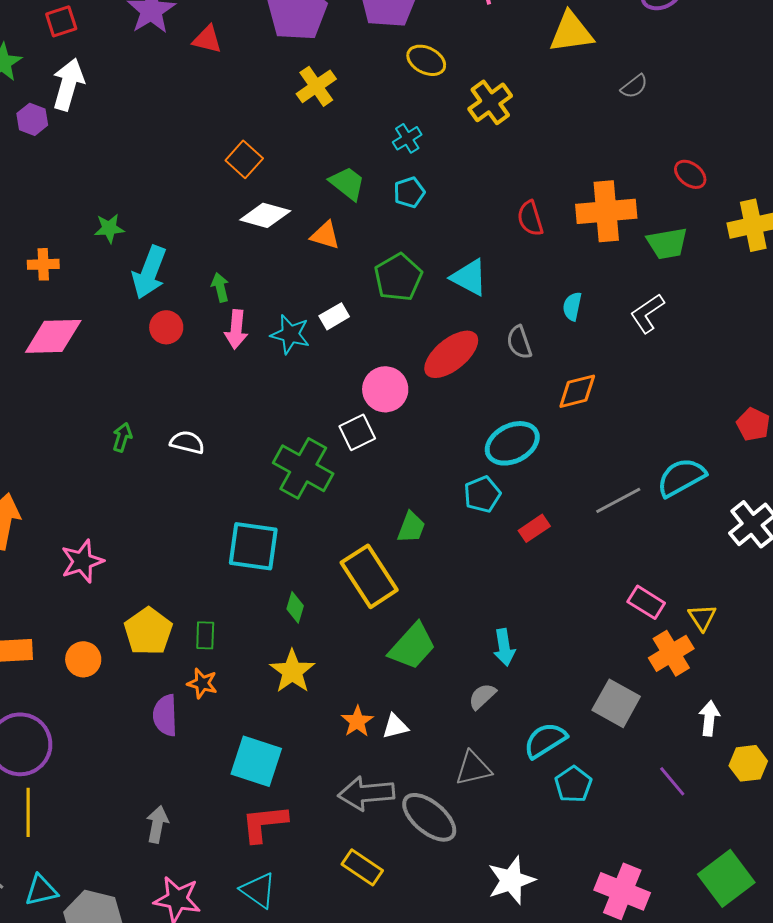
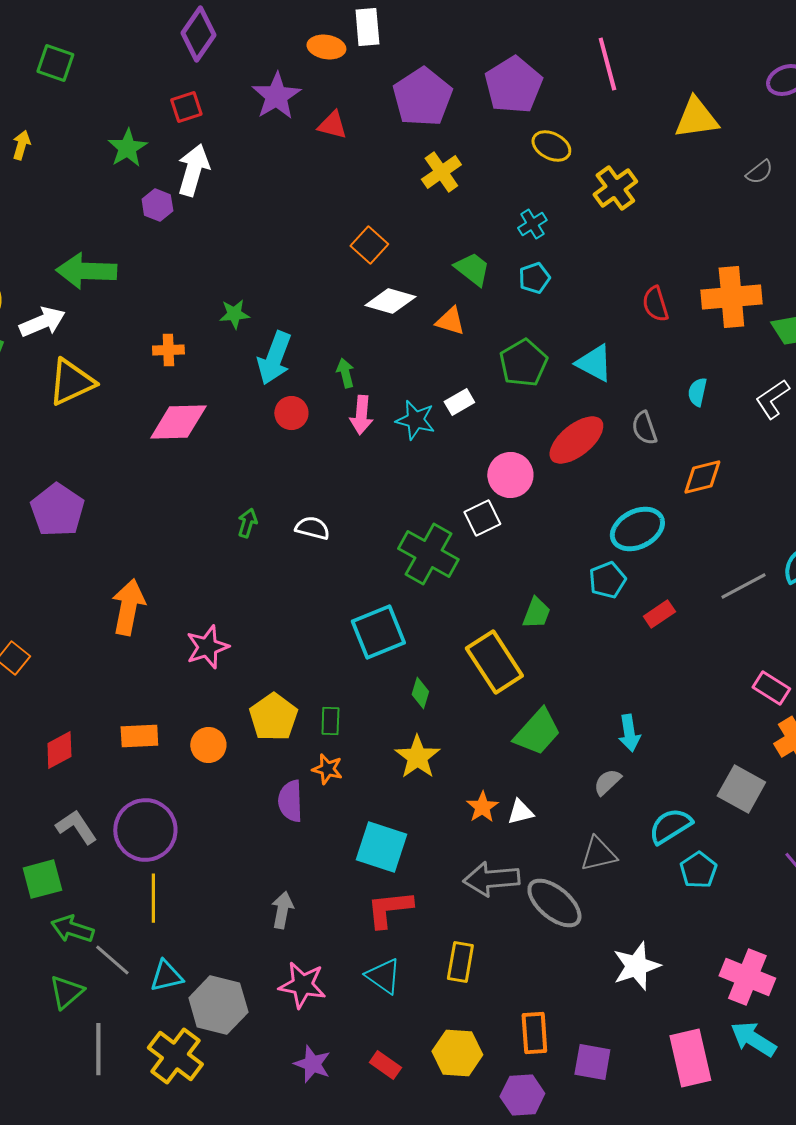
cyan square: (253, 546) -> (378, 632), turned -30
yellow rectangle: (362, 867) -> (460, 962), moved, turned 66

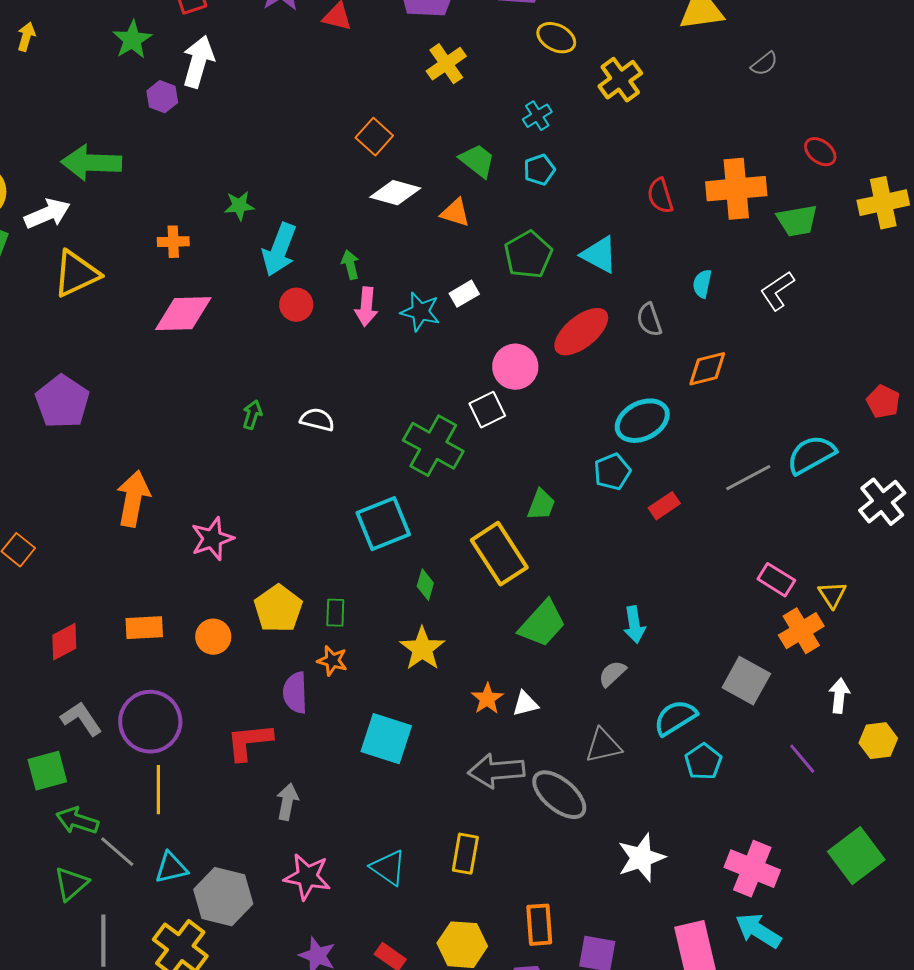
red L-shape: (389, 909) -> (249, 742), moved

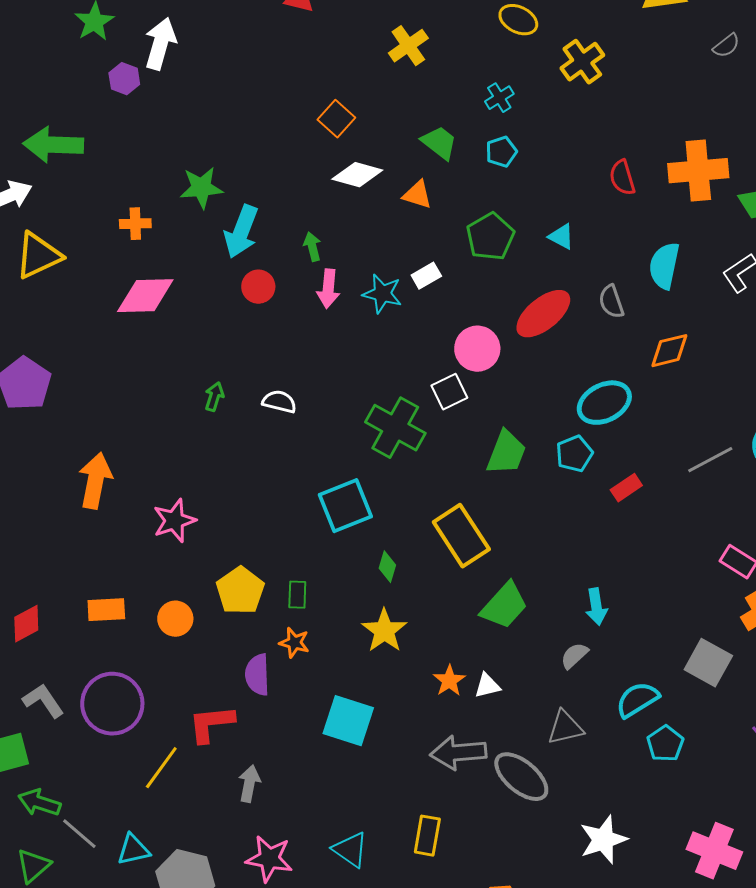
green star: (239, 206) -> (201, 188), size x1.4
cyan triangle: (599, 255) -> (561, 237), size x0.7
cyan semicircle: (702, 284) -> (664, 266), size x1.6
green trapezoid: (541, 505) -> (506, 453), moved, size x1.4
yellow line: (158, 790) -> (161, 768), moved, turned 36

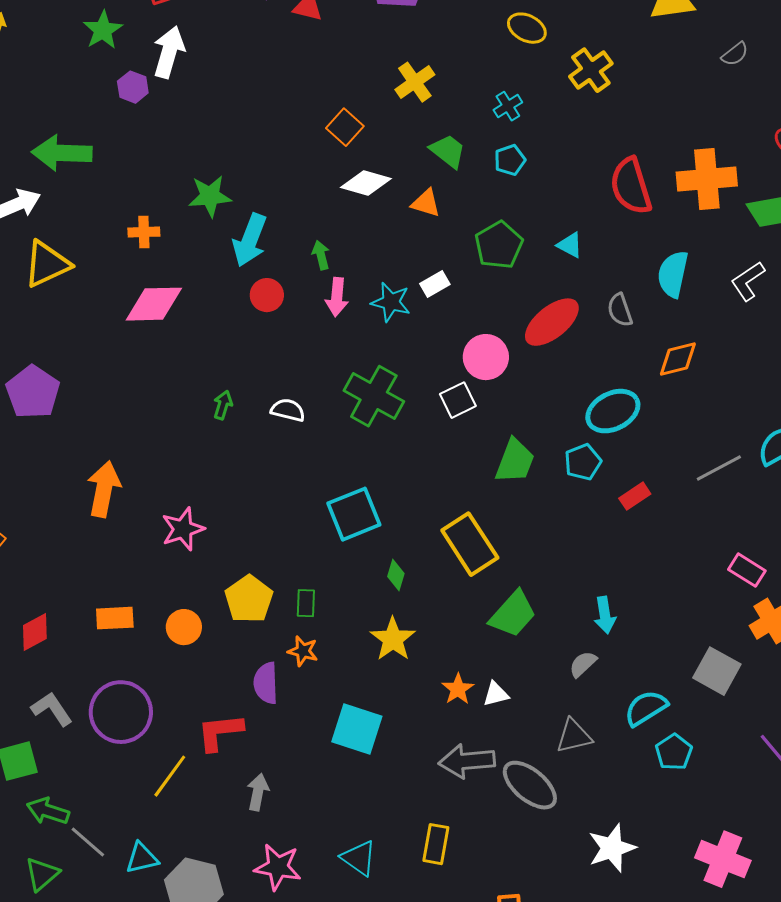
yellow cross: (408, 46) -> (415, 82), moved
red semicircle: (622, 178) -> (631, 186), size x1.6
green cross: (395, 428) -> (374, 396), moved

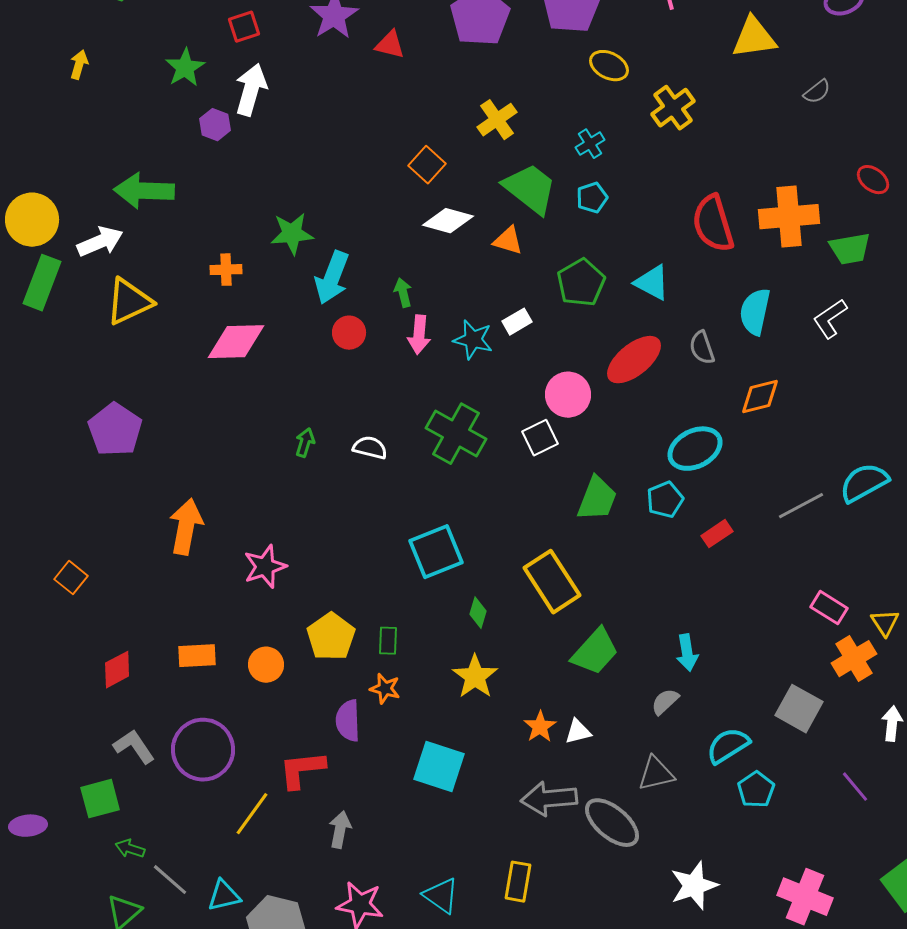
green trapezoid: (448, 151) -> (530, 189), size x1.5
cyan triangle: (570, 245) -> (652, 283), size x1.4
green arrow: (48, 811) -> (130, 849), size x0.7

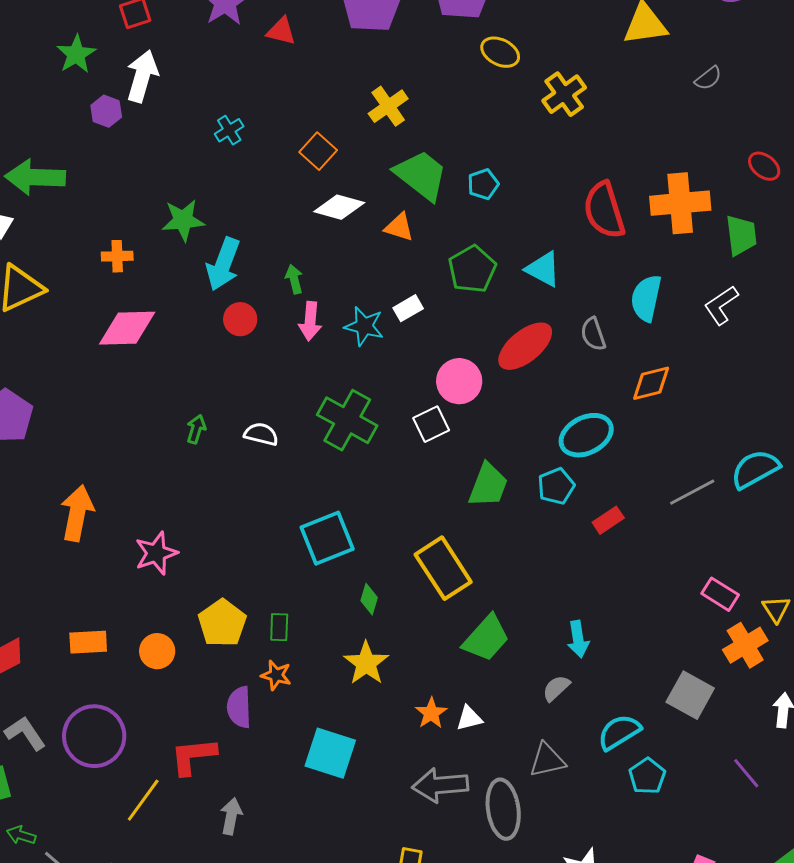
cyan cross: (590, 144) -> (229, 130), moved
green trapezoid: (850, 249) -> (741, 235), turned -87
gray ellipse: (612, 823) -> (503, 809), turned 42

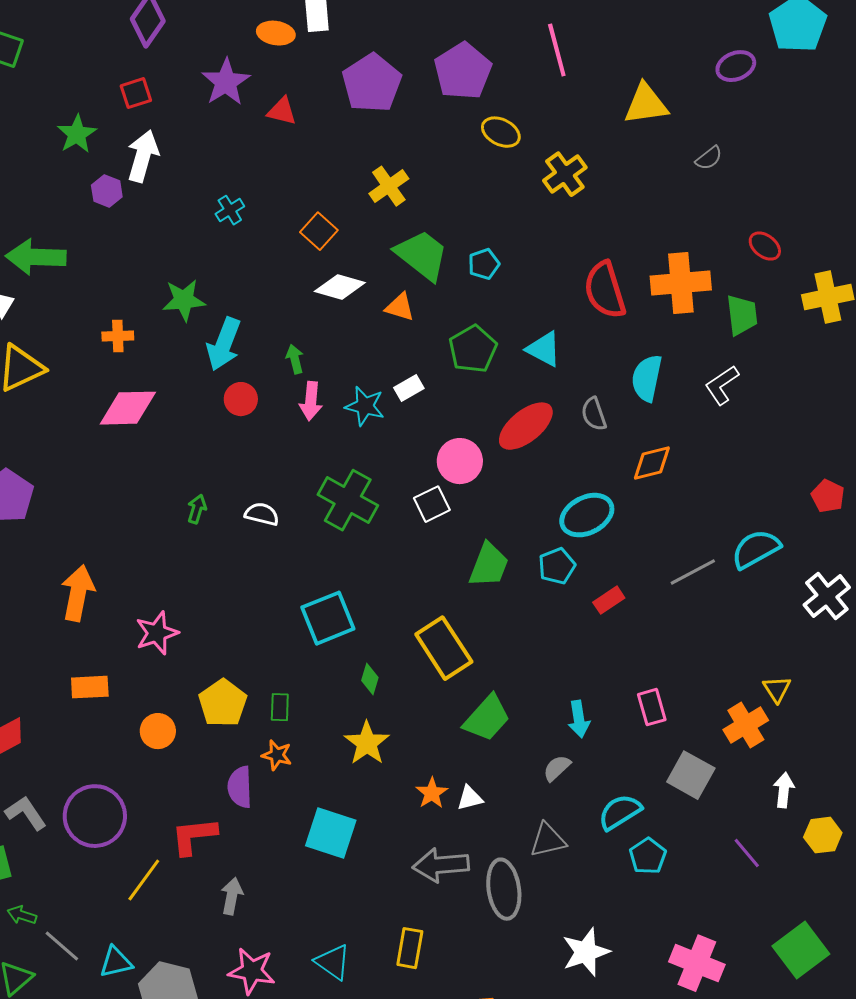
pink rectangle: (720, 594) -> (652, 707), moved, turned 42
orange rectangle: (88, 642) -> (90, 687), moved

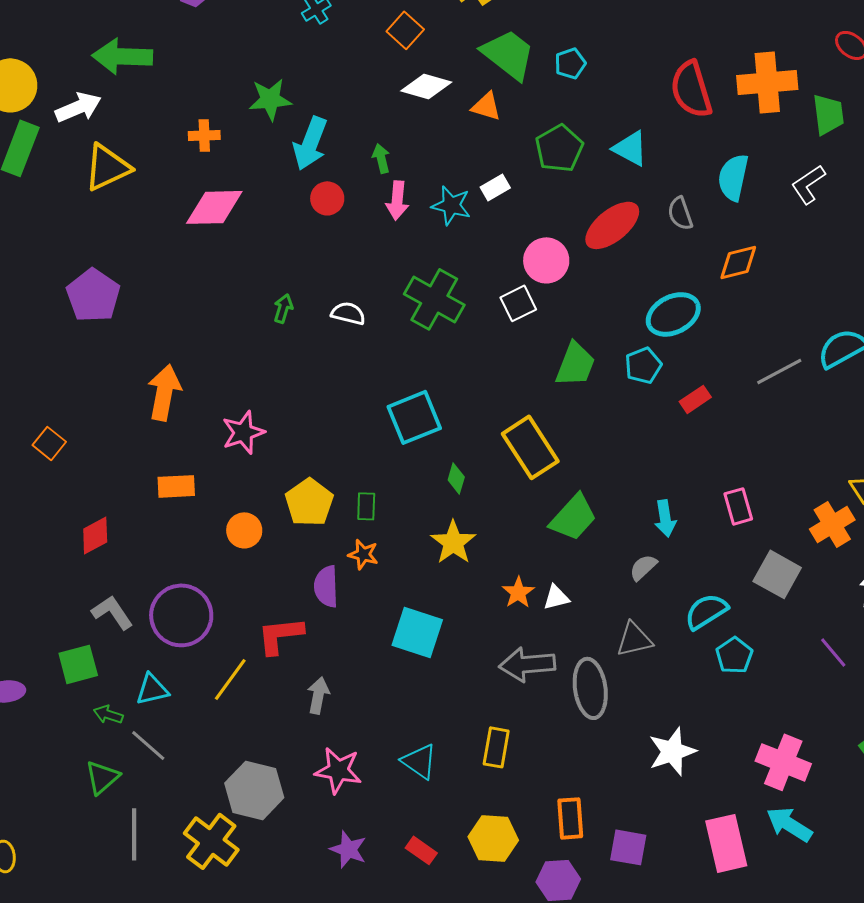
cyan triangle: (116, 962) -> (152, 689), moved

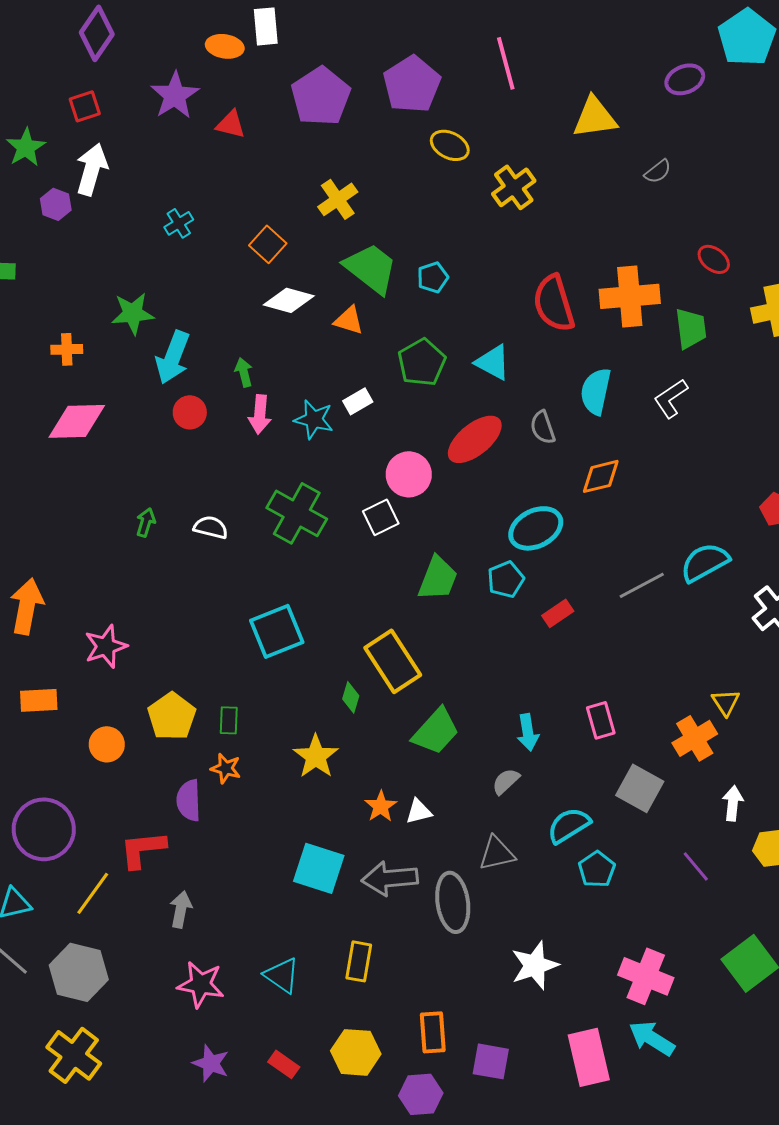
green diamond: (456, 478) -> (351, 697), moved
cyan square: (417, 632) -> (319, 868), moved
gray hexagon: (254, 790) -> (79, 972), moved

